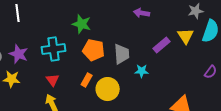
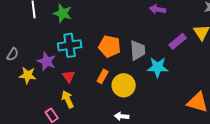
green star: (82, 24) -> (63, 13), moved
purple star: (19, 54) -> (47, 61), moved
cyan star: (142, 71) -> (158, 67), size x1.5

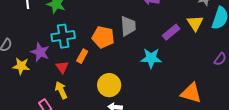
gray trapezoid: (138, 50) -> (128, 26), moved
orange rectangle: (103, 76) -> (82, 56), moved
yellow circle: (124, 85) -> (109, 85), moved

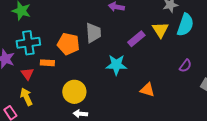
orange rectangle: (82, 56) -> (47, 63), turned 64
orange triangle: (191, 93) -> (147, 90), moved, size x0.7

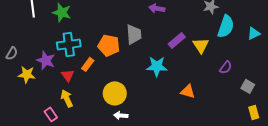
yellow triangle: (160, 30) -> (201, 45), moved
orange rectangle: (47, 63) -> (88, 64), turned -56

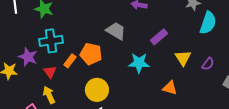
gray trapezoid: (134, 34) -> (116, 31), turned -55
orange pentagon: (109, 45) -> (91, 54), moved
yellow triangle: (201, 45) -> (183, 58), moved

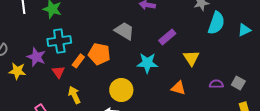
purple semicircle: (208, 64) -> (216, 84), moved, turned -128
yellow circle: (97, 90) -> (121, 90), moved
yellow arrow: (49, 95) -> (74, 95), moved

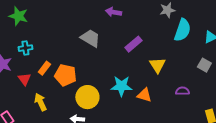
cyan cross: (59, 41) -> (25, 48), size x0.6
orange pentagon: (99, 54) -> (65, 75), moved
cyan star: (147, 63) -> (121, 86), moved
gray square: (238, 83) -> (204, 65), moved

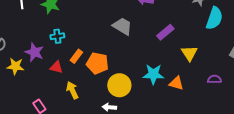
red triangle: (24, 79) -> (56, 67), turned -40

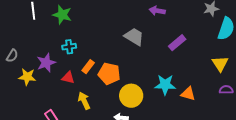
purple star: (34, 52) -> (46, 63), turned 30
yellow triangle: (189, 53) -> (220, 64), moved

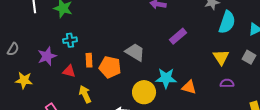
gray trapezoid: (134, 37) -> (135, 52), moved
orange rectangle: (88, 67) -> (89, 60), turned -40
yellow star: (27, 77) -> (24, 80), moved
yellow circle: (131, 96) -> (144, 92), moved

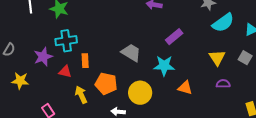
cyan semicircle: (227, 22) -> (223, 23), turned 35
cyan cross: (70, 40) -> (66, 41), size x1.5
orange pentagon: (110, 67) -> (106, 84), moved
cyan star: (166, 78) -> (164, 66), moved

